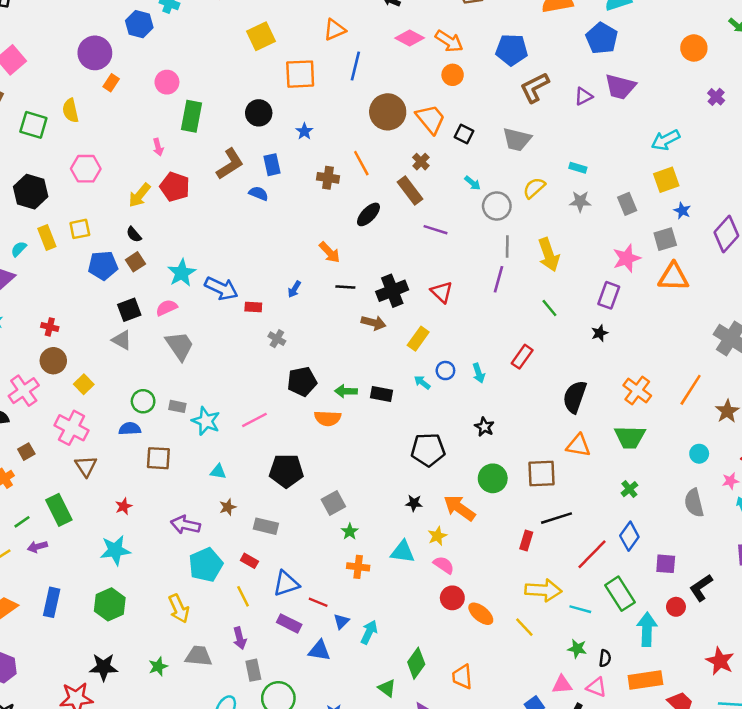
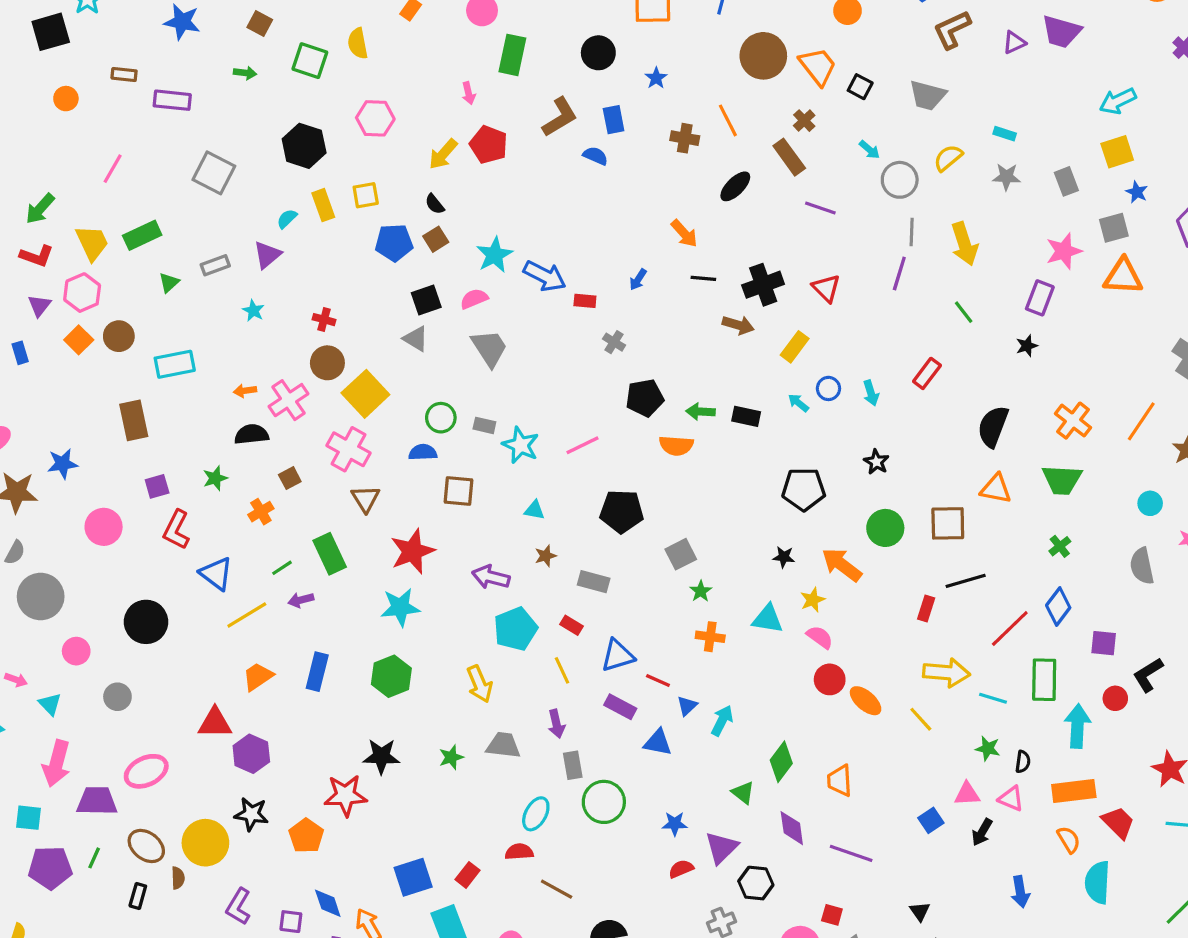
yellow square: (84, 384) -> (365, 394), size x1.8
red star: (124, 506) -> (412, 551), size x2.0
green rectangle: (620, 594) -> (1044, 680), turned 32

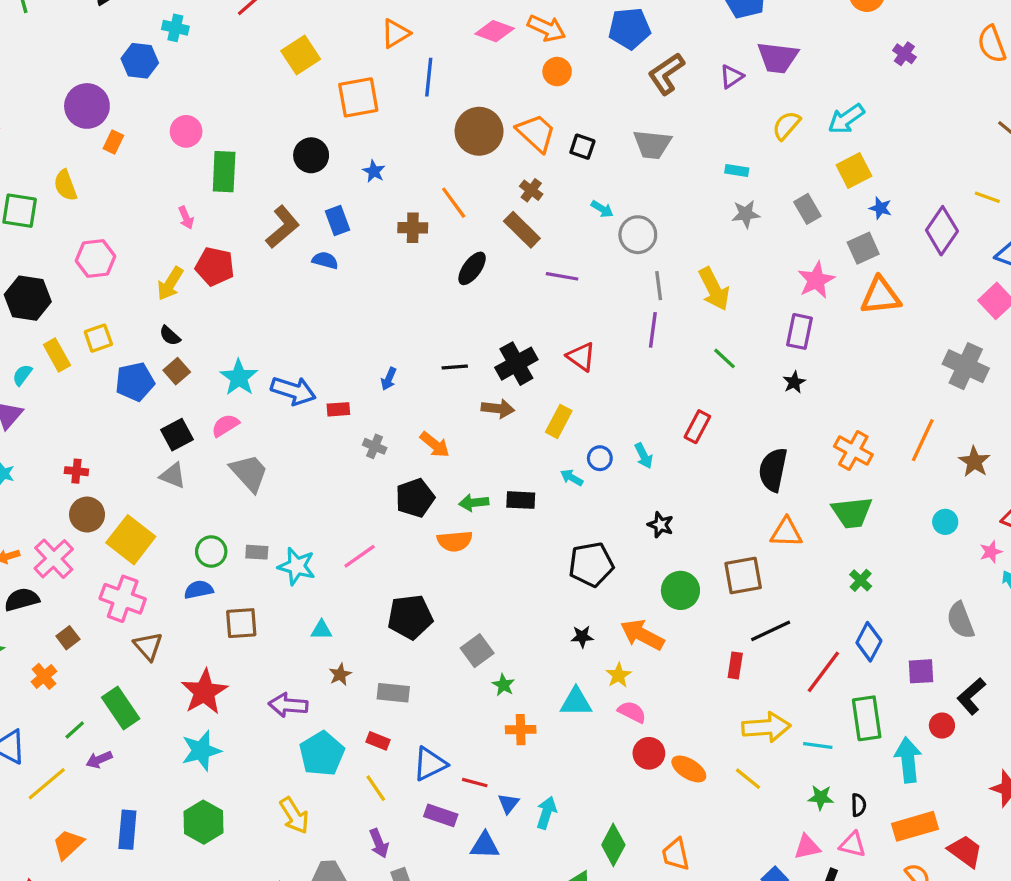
yellow semicircle: (948, 158) -> (786, 125), moved
orange arrow: (684, 233) -> (435, 445), moved
gray semicircle: (1142, 566) -> (960, 620), moved

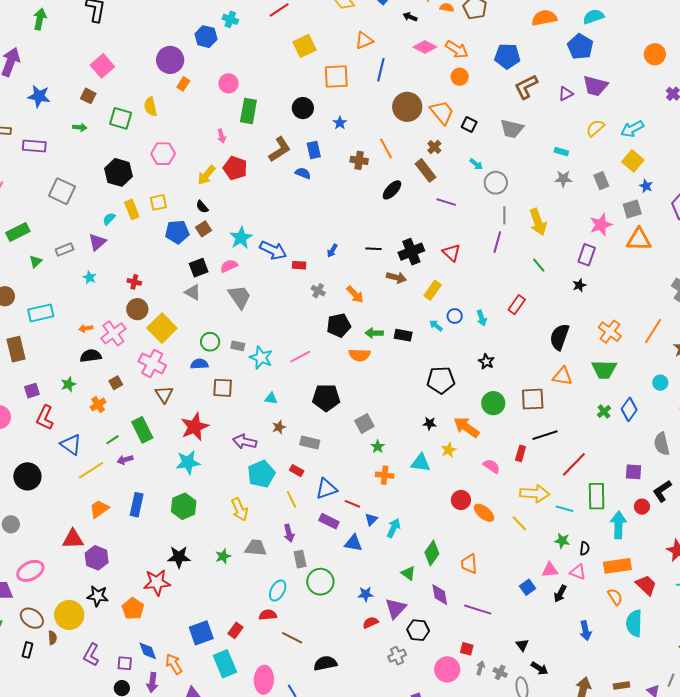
yellow square: (854, 171) -> (633, 161), turned -30
blue diamond: (869, 642) -> (629, 409), moved
pink semicircle: (632, 712) -> (492, 466), moved

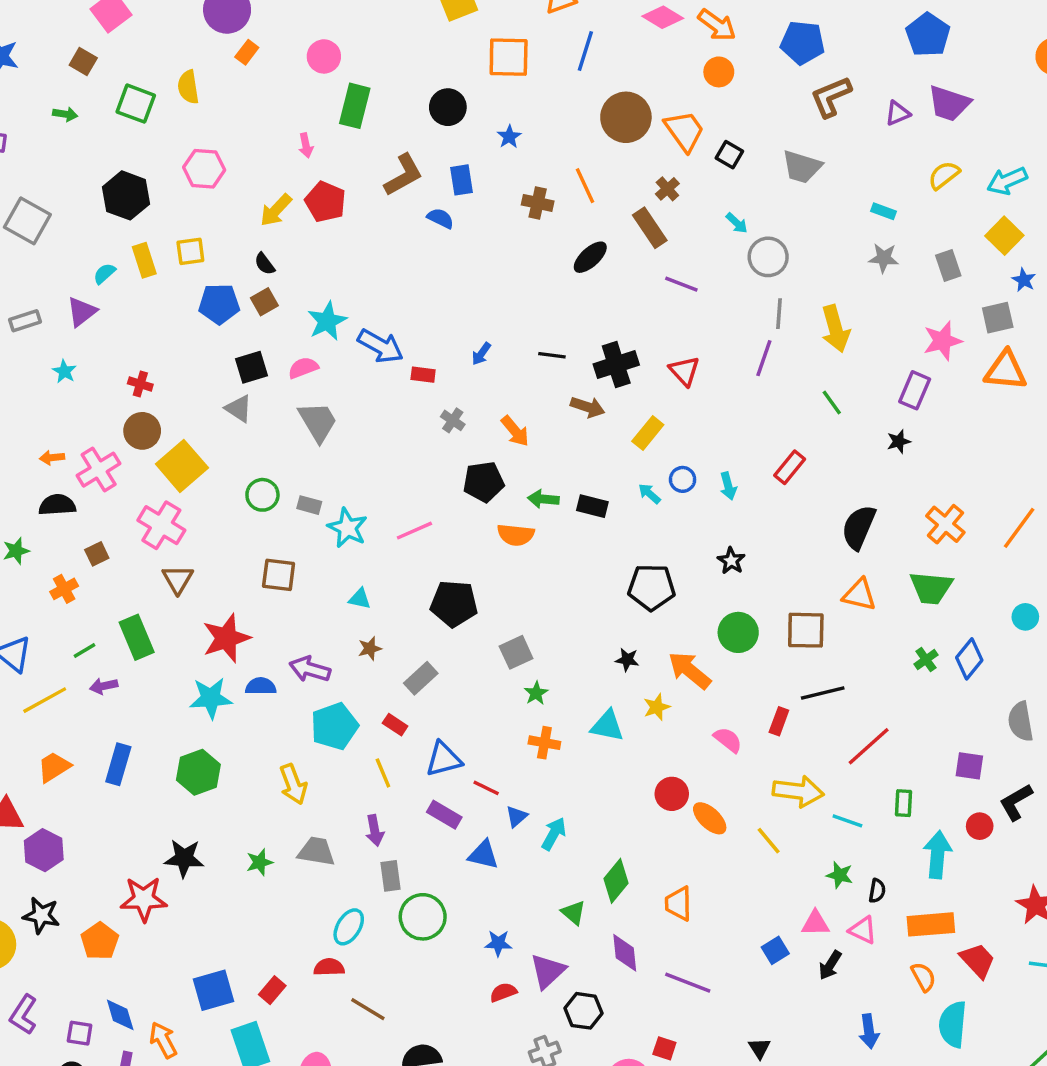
blue semicircle: (199, 364) -> (261, 686), moved
gray rectangle: (310, 442) -> (421, 678), turned -60
green rectangle: (597, 496) -> (904, 803), size x0.6

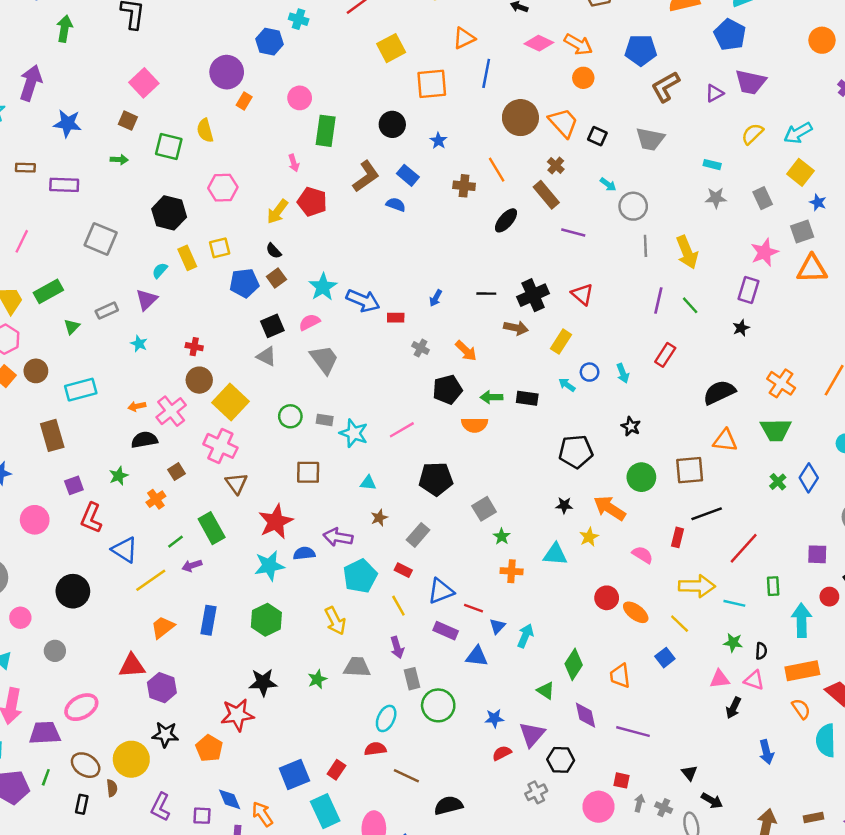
blue rectangle: (462, 180) -> (408, 175), turned -35
purple line: (764, 358) -> (658, 301), moved
black semicircle: (859, 527) -> (719, 392), turned 48
blue square: (775, 950) -> (665, 658), moved

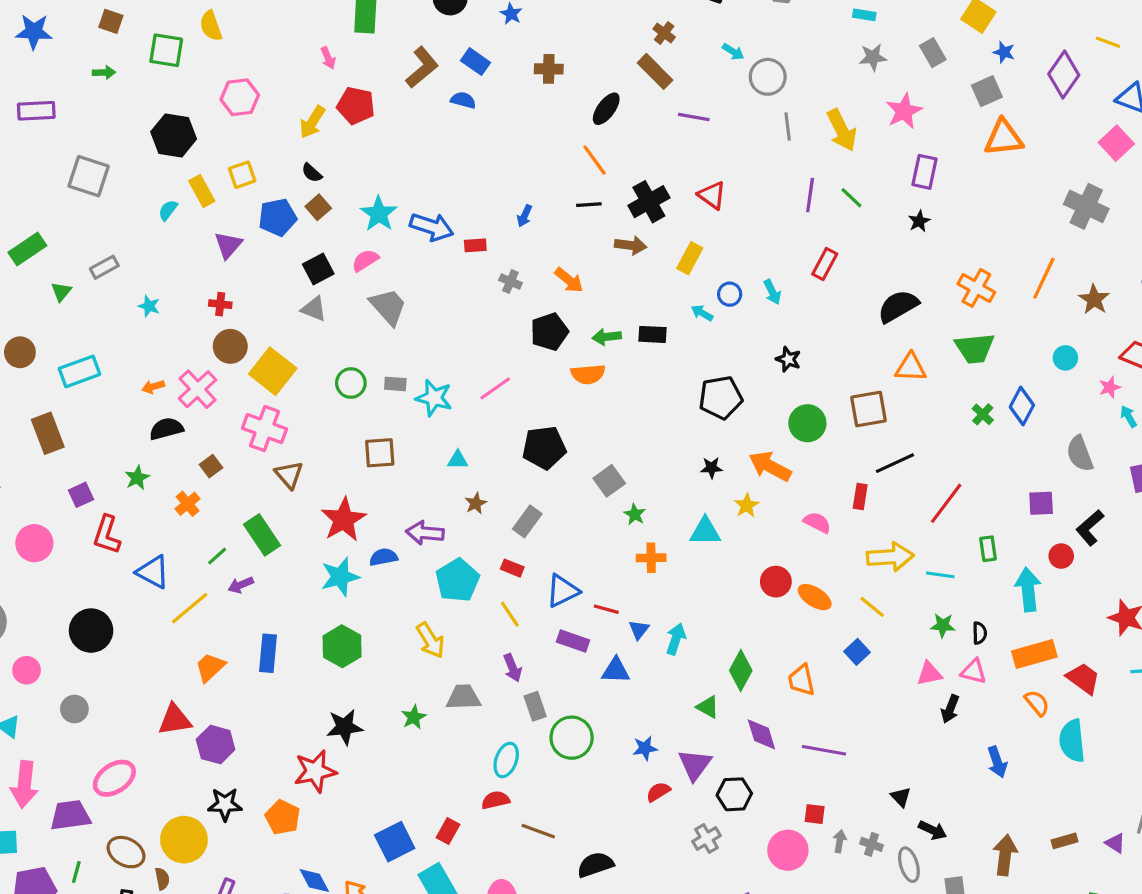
orange line: (497, 170) -> (595, 160), moved
pink star: (765, 252) -> (904, 111), moved
purple triangle: (147, 300) -> (228, 245), moved

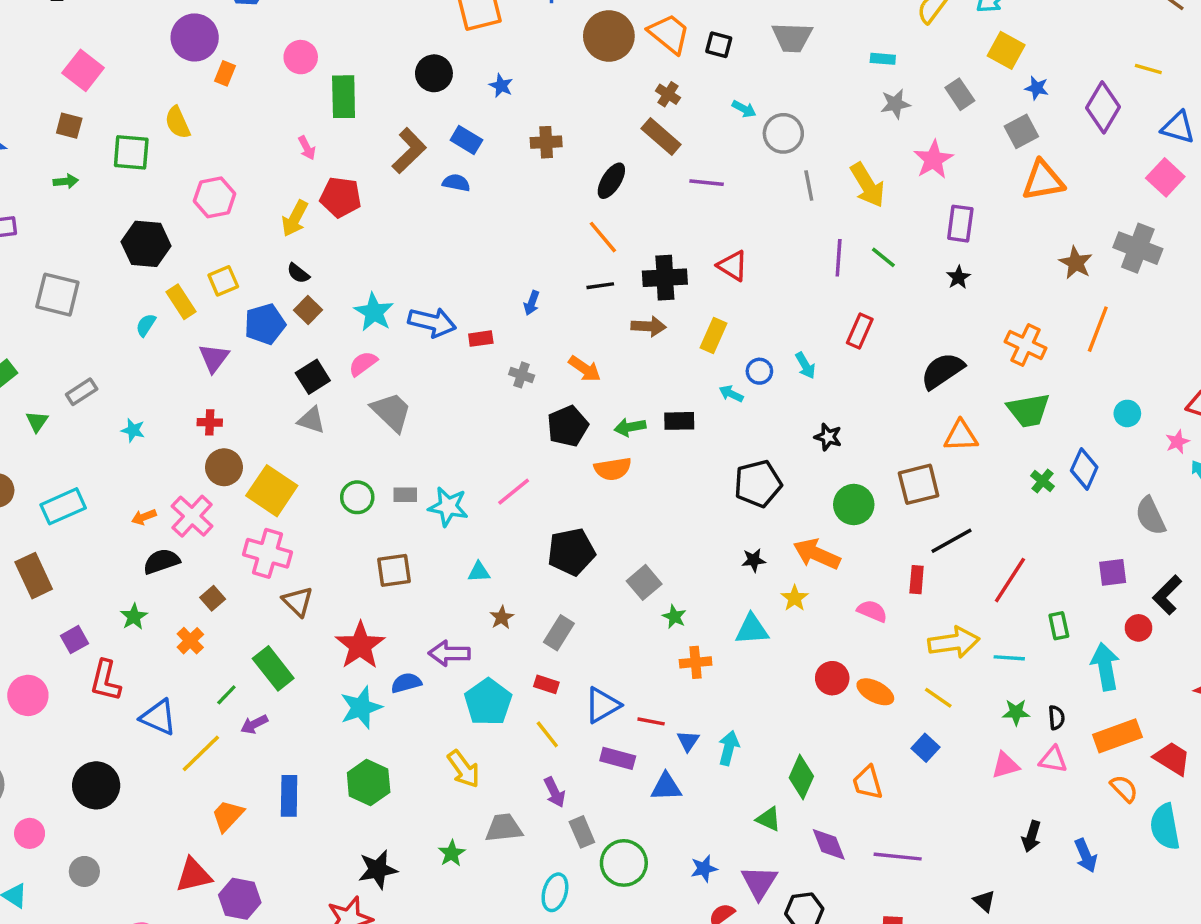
black cross: (649, 202) -> (665, 278), turned 30
brown star: (1094, 299) -> (1076, 263), moved
black arrow: (950, 709) -> (1031, 836), moved

